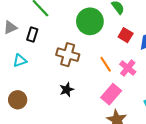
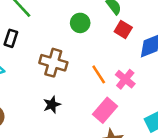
green circle: (90, 21) -> (80, 23), size x0.6
red square: (126, 35) -> (123, 30), moved

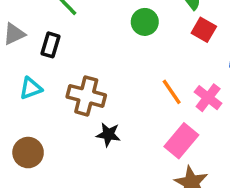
brown cross: (53, 63) -> (86, 96), moved
black star: (52, 105) -> (108, 135), turned 30

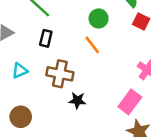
black rectangle: (50, 45) -> (46, 38), moved
orange line: (172, 92) -> (92, 45), moved

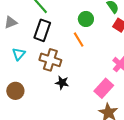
black rectangle: (46, 38) -> (42, 30), size x1.5
cyan triangle: (20, 71) -> (19, 54), turned -32

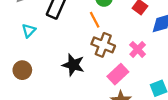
brown cross: (50, 60) -> (103, 45), moved
black star: (62, 83) -> (73, 65), size x1.5

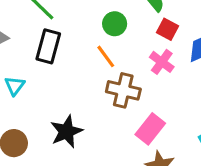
pink cross: (138, 49) -> (162, 62), moved
black star: (73, 65) -> (66, 132), moved, turned -30

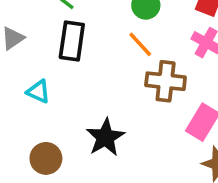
cyan triangle: (15, 86) -> (38, 92), turned -35

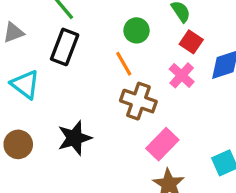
cyan triangle: (38, 92) -> (25, 84), size x1.4

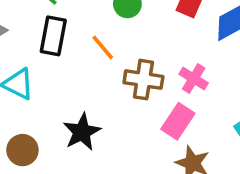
orange line: (124, 64) -> (103, 47), moved
pink cross: (182, 75) -> (194, 79), moved

